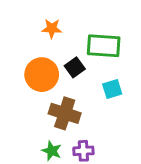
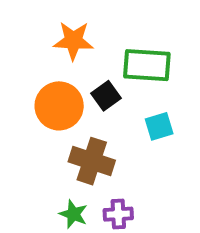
orange star: (52, 29) -> (73, 41), size x1.4

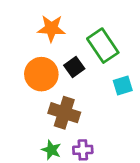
green rectangle: (147, 65) -> (103, 46), turned 52
cyan square: (159, 126) -> (123, 86), moved

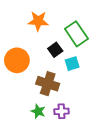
orange circle: (41, 74) -> (17, 60), moved
cyan square: (123, 86) -> (72, 64), moved

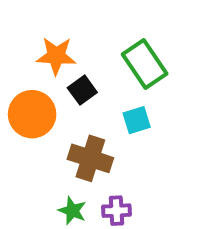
orange star: (38, 21) -> (56, 56), moved
black square: (55, 50) -> (82, 90), moved

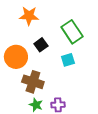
orange star: (56, 56) -> (29, 16), moved
brown cross: (90, 158) -> (33, 82), moved

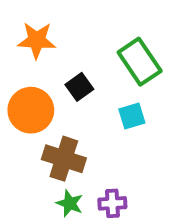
orange star: (29, 16) -> (37, 40), moved

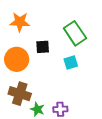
black square: (79, 87) -> (43, 47), turned 32
brown cross: (64, 159) -> (20, 94), moved

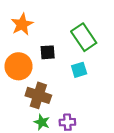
orange star: (20, 22) -> (22, 24), turned -30
brown cross: (20, 94) -> (38, 95), moved

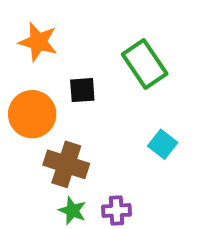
orange star: (22, 24) -> (38, 42), turned -30
cyan square: (79, 70) -> (163, 144), moved, turned -35

